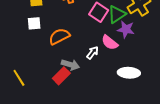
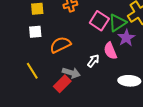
purple star: (126, 29) -> (126, 38), turned 30
pink semicircle: (110, 43) -> (110, 51), turned 30
yellow line: (19, 78) -> (32, 71), moved

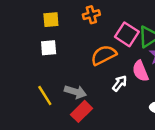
orange semicircle: (60, 45) -> (104, 55), moved
gray arrow: (71, 73) -> (75, 92), moved

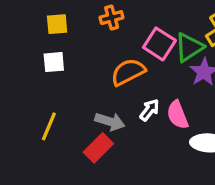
pink semicircle: (140, 71) -> (178, 115), moved
gray arrow: (75, 92) -> (110, 121), moved
yellow line: (45, 95) -> (49, 126), turned 55

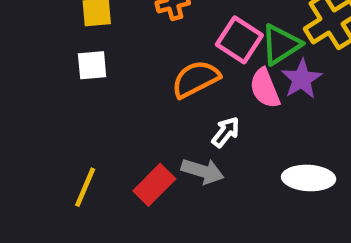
pink semicircle: (178, 115) -> (265, 88), moved
gray arrow: (110, 121) -> (203, 171), moved
yellow line: (49, 126) -> (85, 187), moved

